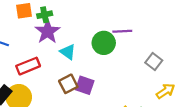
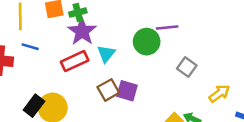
cyan triangle: (68, 52) -> (106, 54), turned 35
gray square: (154, 61) -> (187, 67), moved
red rectangle: (28, 66) -> (75, 61), moved

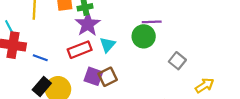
purple line: (167, 27) -> (152, 22), moved
blue line: (30, 47) -> (40, 58), moved
purple square: (127, 91) -> (93, 76), moved

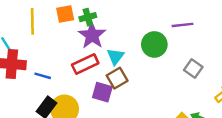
purple line: (152, 22) -> (183, 25), moved
brown square: (108, 77) -> (117, 78), moved

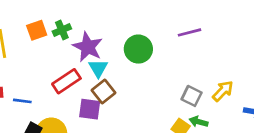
purple line: (183, 25) -> (190, 32), moved
purple star: (92, 35) -> (88, 47), moved
gray square: (193, 69) -> (192, 96), moved

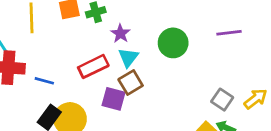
purple star: (88, 47) -> (120, 34), size x0.6

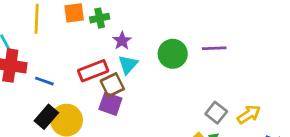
purple line: (229, 33) -> (214, 48), moved
brown square: (131, 82) -> (112, 85), moved

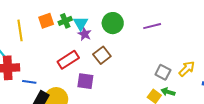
green circle: (173, 54) -> (113, 23), moved
cyan triangle: (128, 65) -> (81, 23), moved
blue line: (44, 81) -> (29, 82), moved
brown square: (112, 85) -> (102, 55), moved

